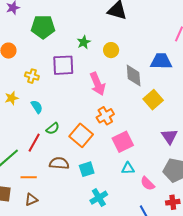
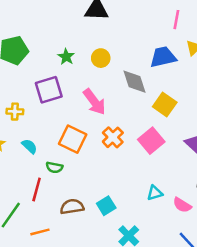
green semicircle: (53, 128) -> (54, 167), turned 64
orange square: (81, 135) -> (73, 139), moved
pink square: (123, 142) -> (151, 141), moved

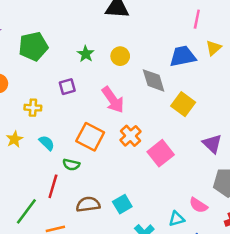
purple square: (49, 90) -> (67, 87), size x0.6
pink square: (151, 141) -> (161, 153), moved
cyan triangle: (155, 193) -> (177, 219), moved

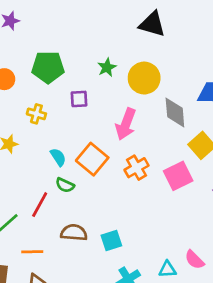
green pentagon: (33, 46) -> (48, 67), moved
yellow circle: (120, 56) -> (144, 78), size x1.5
pink arrow: (113, 100) -> (126, 124), turned 44
cyan semicircle: (47, 143) -> (58, 157), moved
pink square: (161, 153) -> (178, 176), moved

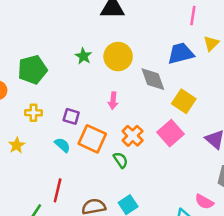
purple square: (79, 99) -> (71, 116), moved, turned 35
pink arrow: (126, 124) -> (113, 101), size x0.6
green semicircle: (65, 185) -> (121, 160), moved, turned -133

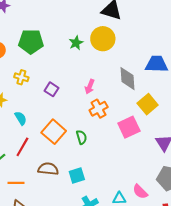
yellow circle: (118, 57) -> (103, 39), moved
orange cross: (133, 136) -> (99, 109), moved
orange square: (92, 139) -> (54, 132), moved
cyan semicircle: (62, 145) -> (21, 118), moved

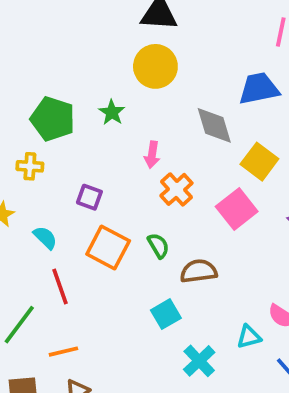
green pentagon: (31, 42) -> (53, 119), moved, turned 30
green star: (76, 43) -> (112, 112), moved
purple square: (51, 89) -> (89, 197), moved
red line: (22, 147) -> (60, 286), turned -36
brown semicircle: (48, 169) -> (199, 271), moved

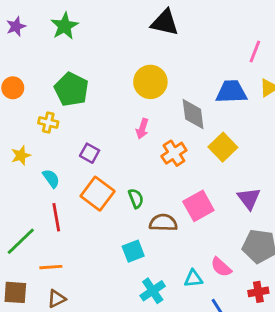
yellow circle: (155, 66) -> (150, 82), moved
green star: (112, 112) -> (65, 26), moved, size x1.4
orange cross: (176, 189) -> (174, 153), moved
pink square: (237, 209) -> (198, 206), moved

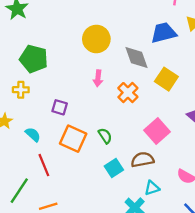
brown semicircle: (163, 223) -> (142, 160), moved
cyan square: (133, 251) -> (114, 168), moved
cyan triangle: (193, 279) -> (152, 188), moved

